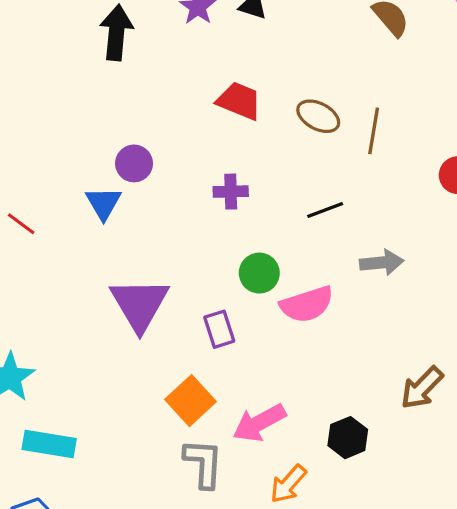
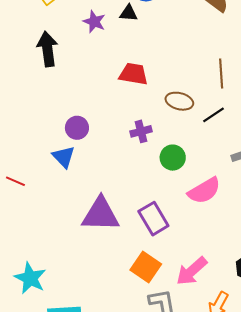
brown ellipse: (318, 116) -> (179, 101), moved
black line: (325, 210) -> (213, 115), moved
green circle: (259, 273) -> (173, 158), moved
purple triangle: (140, 304) -> (100, 214), turned -45
purple rectangle: (219, 329) -> (153, 219), size x1.4

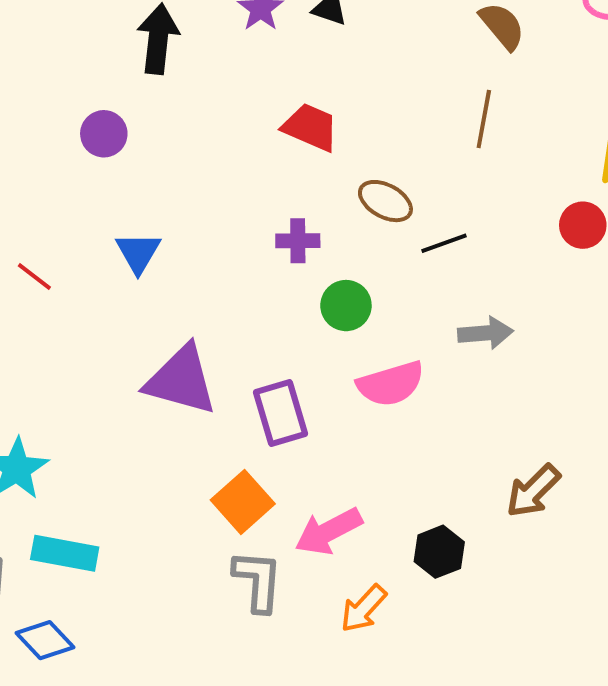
brown line: (221, 73) -> (484, 119), moved
purple circle: (77, 128) -> (104, 134), moved

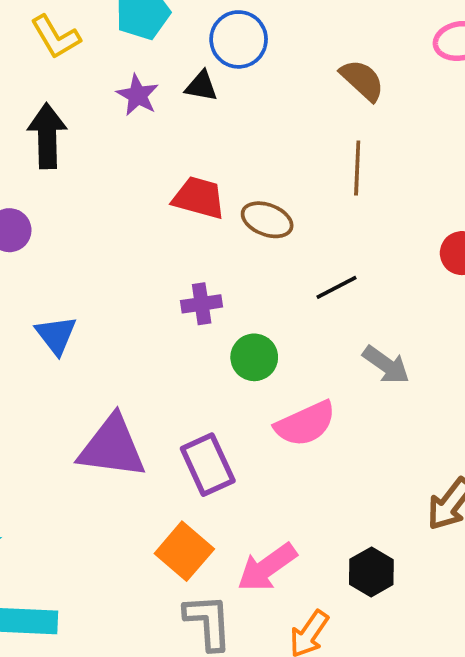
brown ellipse: (385, 201) -> (267, 220), moved
gray arrow: (486, 333) -> (386, 365), turned 48

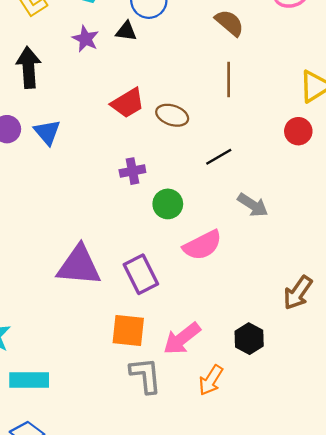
red trapezoid: (199, 198) -> (128, 103), turned 136
blue triangle: (56, 335) -> (47, 132), moved
orange square: (184, 551) -> (128, 331), turned -32

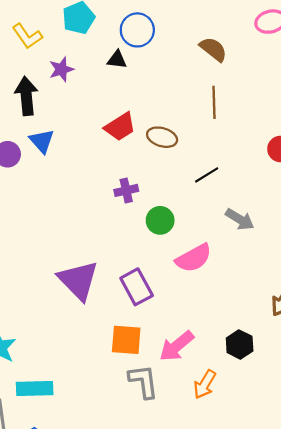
purple star: (85, 39) -> (61, 69), moved, turned 30
blue triangle: (47, 132) -> (42, 141), moved
purple triangle: (79, 266) -> (78, 280), turned 42

